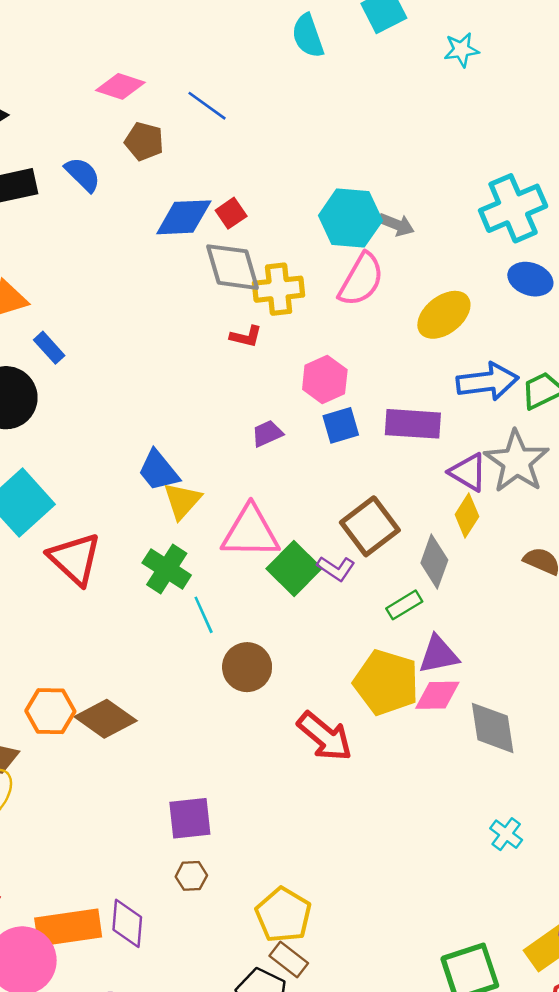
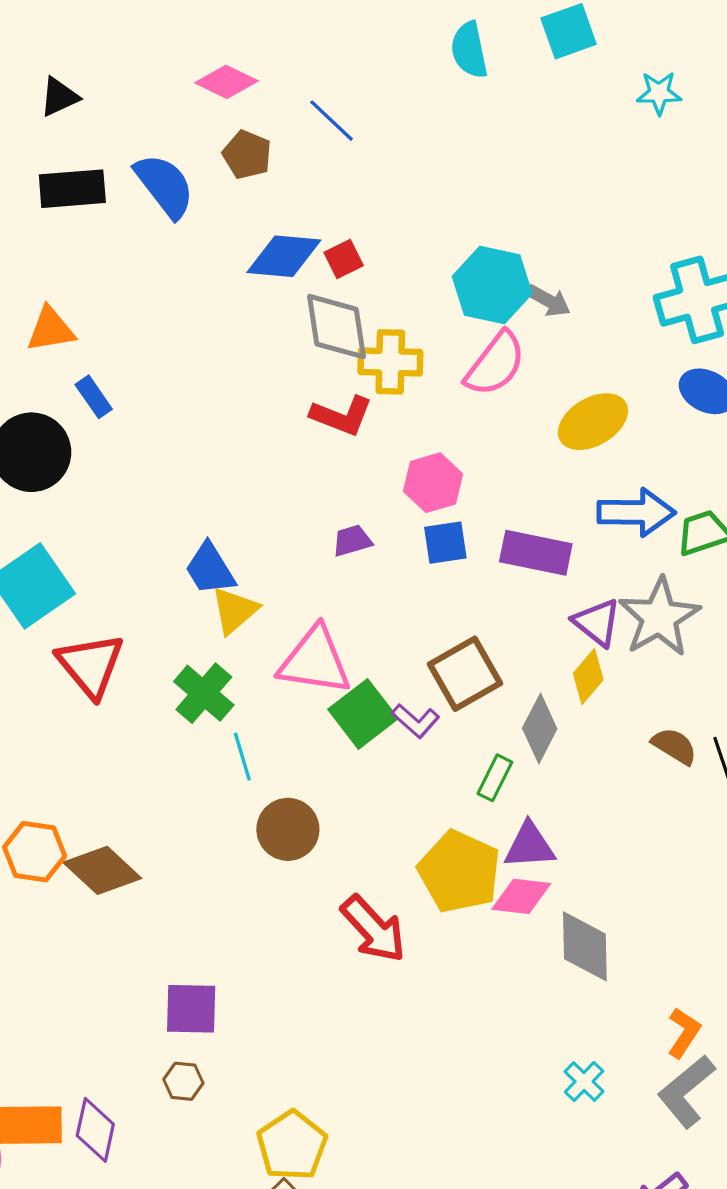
blue semicircle: (83, 174) -> (165, 186), size x1.4
red L-shape: (246, 336) -> (342, 416), size x1.5
green rectangle: (404, 605) -> (495, 778), turned -40

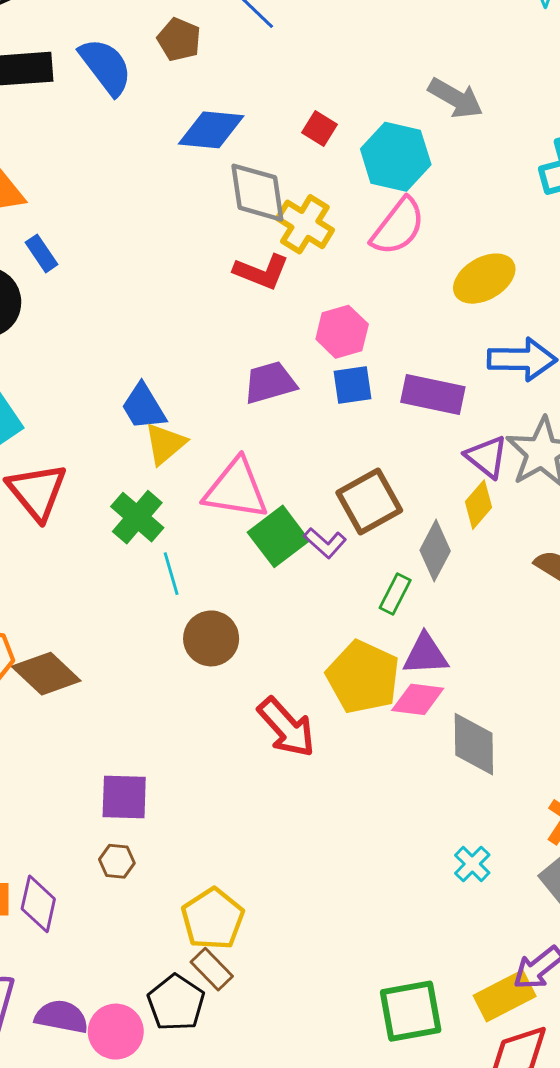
red square: (344, 259) -> (320, 128), moved, turned -32
gray arrow: (549, 301) -> (456, 98), moved, size x1.4
yellow cross: (390, 362) -> (305, 224), turned 30
purple trapezoid: (352, 541) -> (270, 383), size x1.5

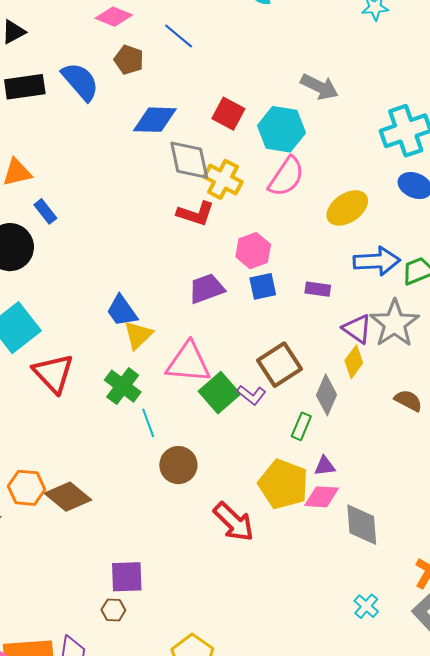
red square: (320, 128) -> (228, 114), size x1.4
purple rectangle: (433, 395) -> (318, 289), size x0.6
purple triangle: (425, 654) -> (325, 466), size x0.7
brown hexagon: (117, 861) -> (113, 610), moved

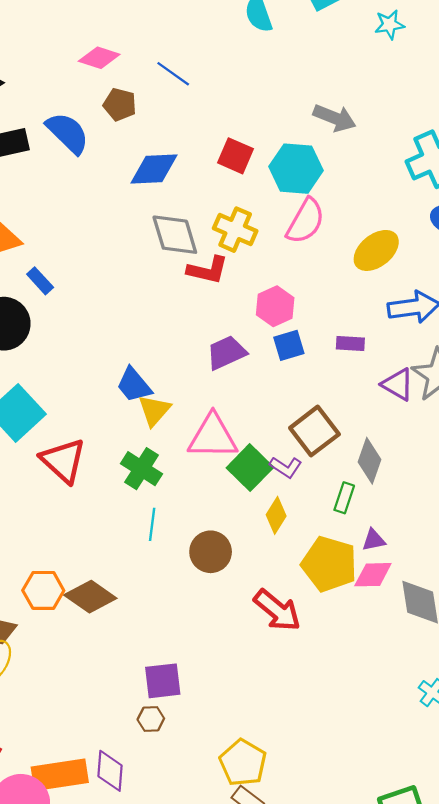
gray diamond: (189, 160) -> (175, 235), moved
yellow diamond: (354, 362) -> (276, 515), moved
cyan line: (148, 423) -> (152, 524), moved, turned 32

